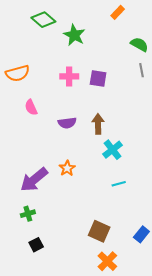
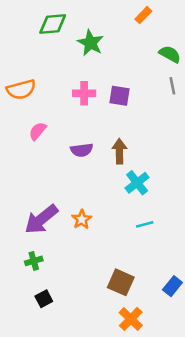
green diamond: (43, 20) -> (53, 24), turned -45
pink semicircle: (31, 107) -> (38, 131), turned 63
orange star: (67, 168) -> (82, 219), moved

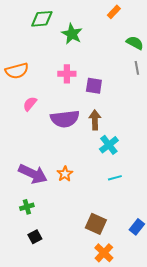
purple square: (119, 96) -> (94, 86), moved
purple semicircle: (82, 150) -> (65, 119), size x1.6
purple arrow: (41, 219) -> (33, 174), turned -116

